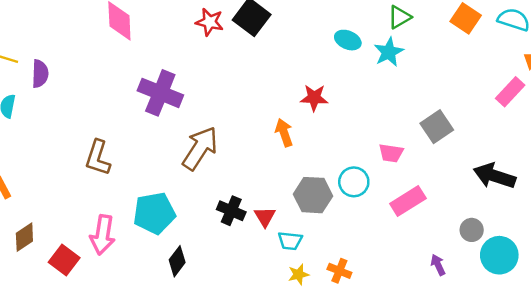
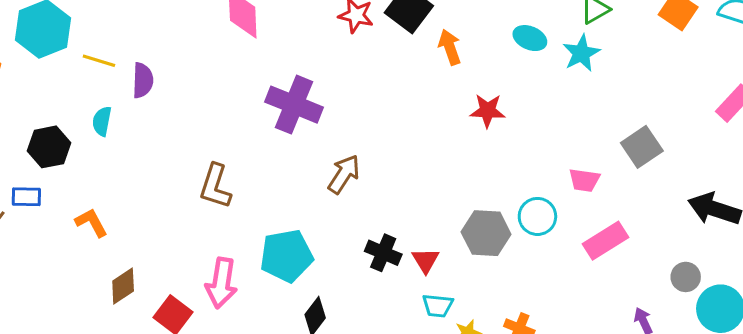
orange arrow: (284, 133) -> (450, 47), moved
brown arrow: (200, 148) -> (344, 174), size x0.7
cyan trapezoid: (290, 241) -> (438, 306), moved

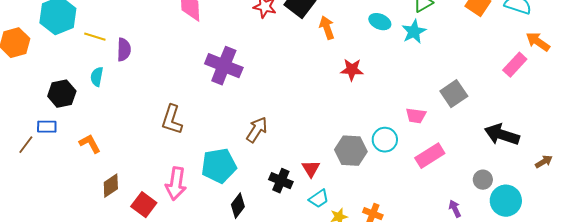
brown arrow: (344, 174) -> (257, 130), moved
black cross: (383, 253) -> (281, 181), moved
cyan trapezoid: (438, 306) -> (319, 199), turned -40

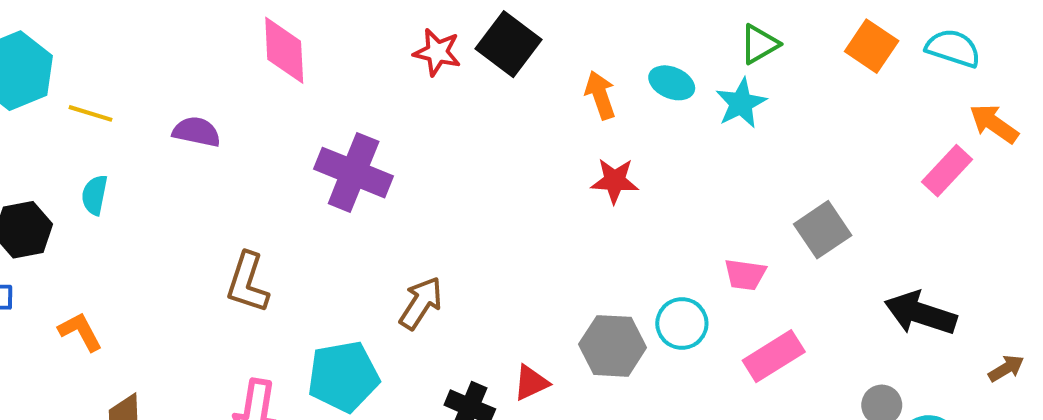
orange arrow: (327, 28) -> (600, 95), moved
purple semicircle: (124, 50) -> (197, 132), moved, turned -80
red triangle: (311, 169) -> (531, 383), turned 36

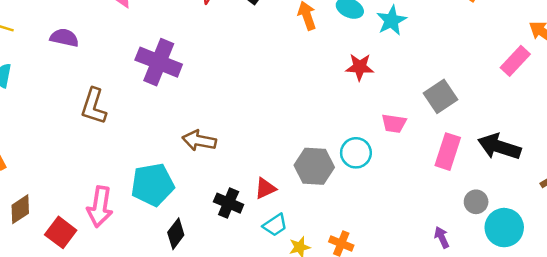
red star: (615, 181) -> (360, 67), moved
brown L-shape: (248, 283) -> (94, 106), moved
brown arrow: (421, 303) -> (199, 141), turned -112
pink rectangle: (774, 356) -> (448, 152), moved, turned -40

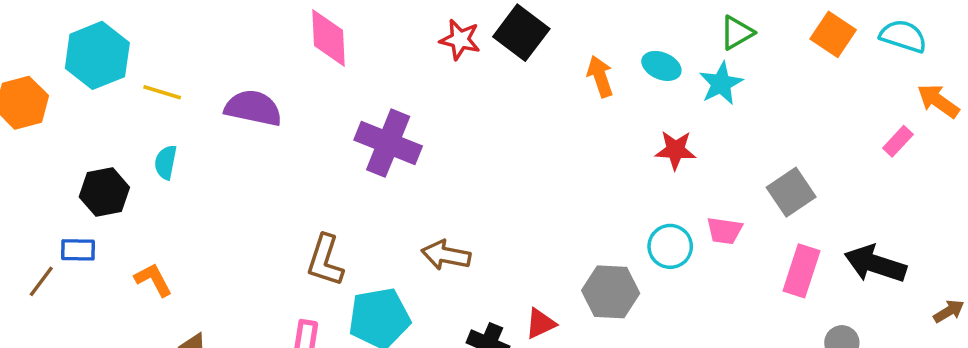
purple semicircle: (64, 38) -> (253, 108), size x1.4
pink rectangle: (515, 61) -> (898, 141), size x0.7
brown L-shape: (94, 106) -> (325, 260), moved
cyan circle: (356, 153) -> (670, 246), moved

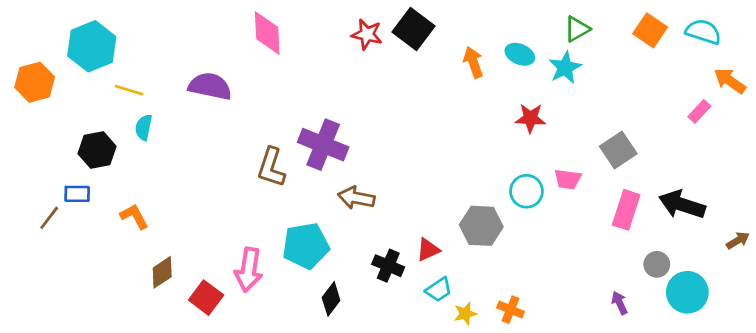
yellow line: (162, 92) -> (129, 90), moved
purple cross: (388, 143) -> (323, 145), moved
brown L-shape: (325, 260) -> (271, 167), moved

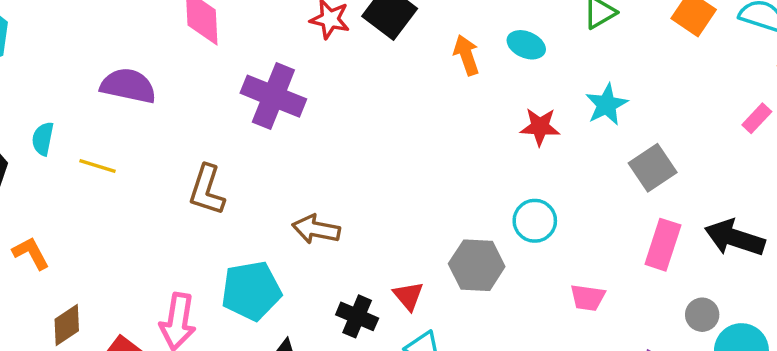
cyan star: (565, 68) -> (607, 105), moved
yellow line: (129, 90) -> (97, 166), moved
purple cross: (323, 145) -> (273, 96), moved
pink trapezoid: (568, 179) -> (588, 298), moved
red triangle: (428, 250) -> (408, 296), turned -45

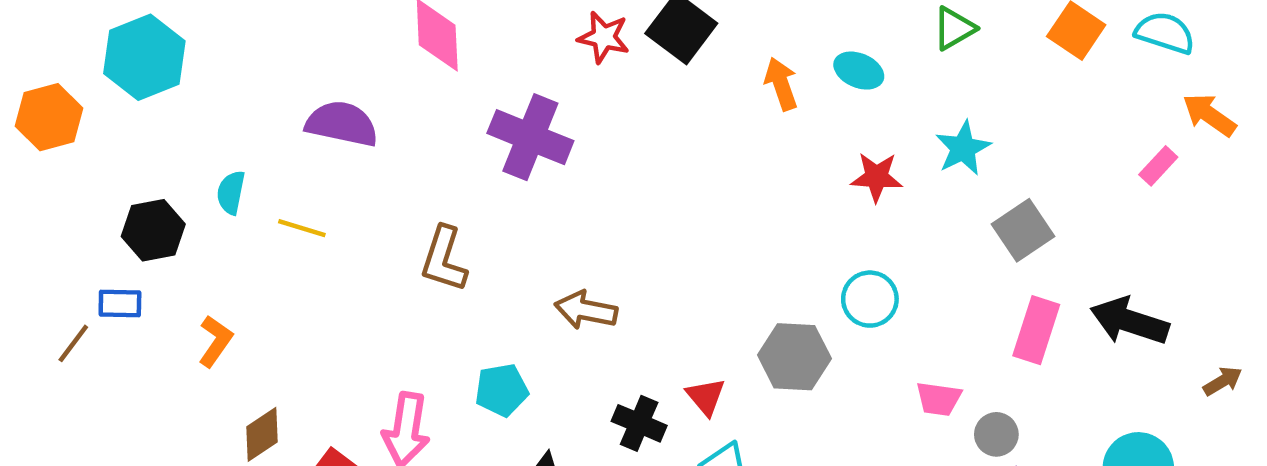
orange L-shape: (31, 253) -> (215, 341), turned 63
cyan pentagon: (251, 291) -> (502, 390), size x0.7
gray circle: (702, 315) -> (996, 434), moved

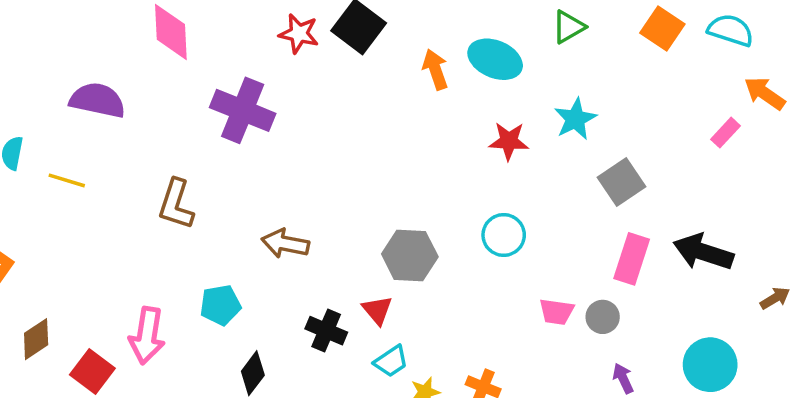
cyan ellipse: (859, 71) -> (495, 59), size x1.4
gray hexagon: (794, 357) -> (410, 255), moved
gray circle: (996, 434) -> (603, 317), moved

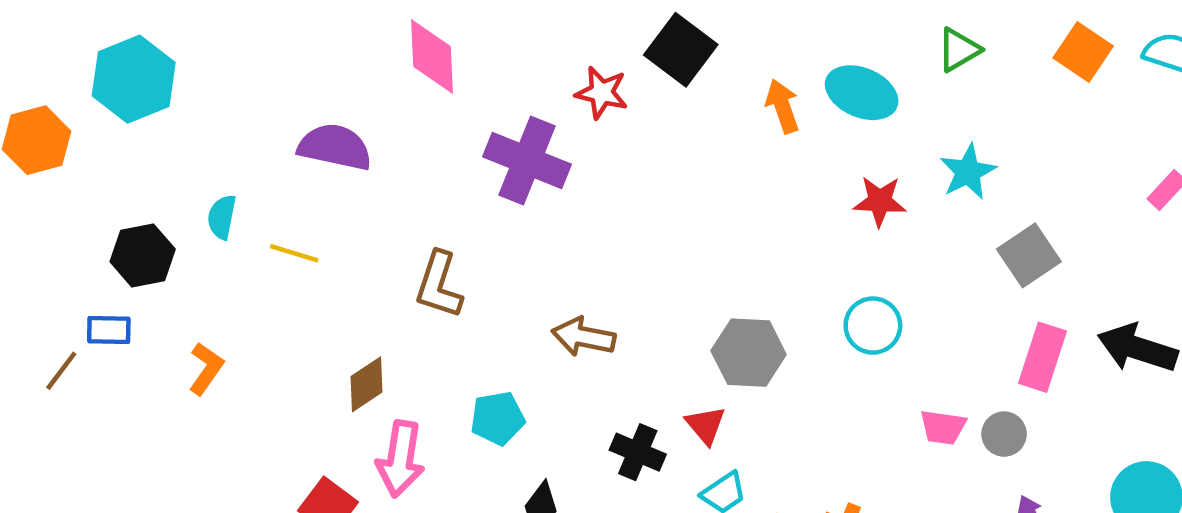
red star: (299, 34) -> (602, 93), moved
brown diamond: (36, 339) -> (367, 384), moved

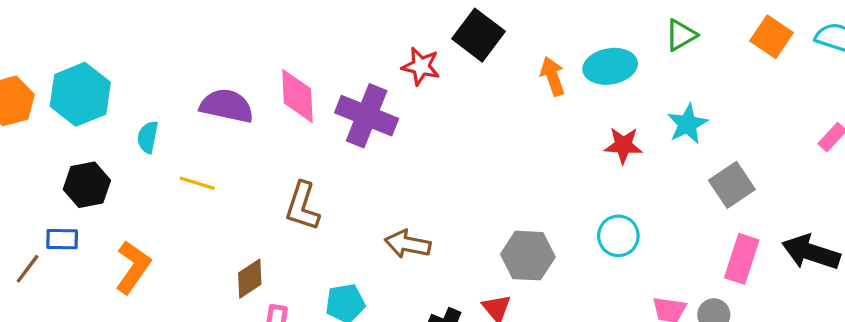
pink diamond: (432, 57) -> (297, 96), moved
cyan hexagon: (134, 79) -> (80, 94), moved
cyan ellipse: (862, 93) -> (610, 66), turned -33
cyan semicircle: (222, 217) -> (148, 137), moved
orange L-shape: (206, 368) -> (133, 267), size x1.4

